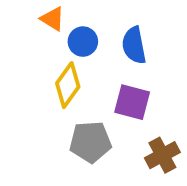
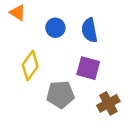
orange triangle: (53, 19) -> (18, 13), moved
yellow diamond: (68, 85) -> (30, 66), moved

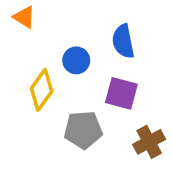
blue circle: (55, 28) -> (76, 60), moved

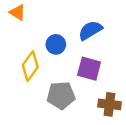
blue semicircle: (123, 41) -> (90, 30), turned 70
brown cross: (149, 142) -> (109, 104), turned 35

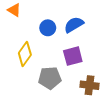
blue circle: (56, 44) -> (48, 28), moved
purple square: (89, 69) -> (73, 56), turned -30

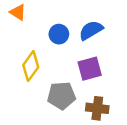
brown cross: (89, 85) -> (97, 108), moved

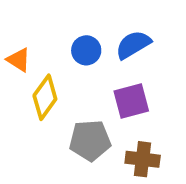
orange triangle: (18, 12) -> (19, 60), moved

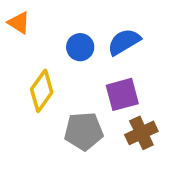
orange triangle: (19, 60) -> (19, 23), moved
brown cross: (143, 159) -> (141, 133), moved, turned -32

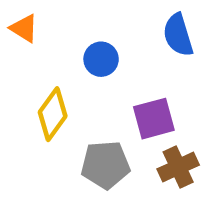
blue semicircle: (124, 42) -> (178, 35), moved, turned -76

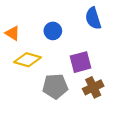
orange triangle: (24, 28) -> (13, 33), moved
yellow diamond: (53, 114) -> (28, 60), turned 70

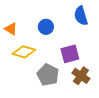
gray pentagon: (55, 86) -> (48, 75), turned 30
brown cross: (93, 87) -> (81, 76), turned -30

